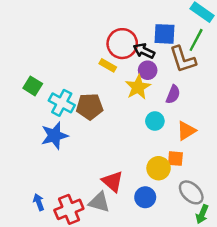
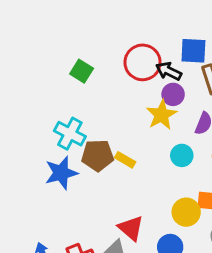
yellow rectangle: (108, 65) -> (125, 160), moved
green square: (33, 86) -> (82, 71), moved
brown pentagon: (90, 107) -> (97, 155), moved

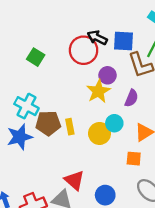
black arrow: (169, 71) -> (97, 38), moved
yellow rectangle: (125, 160) -> (70, 127), turned 49
yellow circle: (186, 212) -> (100, 133), moved

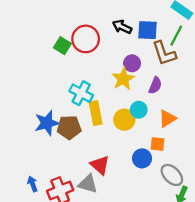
red circle: (84, 50) -> (86, 39), moved
cyan cross: (26, 106) -> (81, 93), moved
brown pentagon: (48, 123) -> (69, 127), moved
yellow rectangle: (70, 127) -> (96, 113), size x1.5
blue circle: (105, 195) -> (142, 158), moved

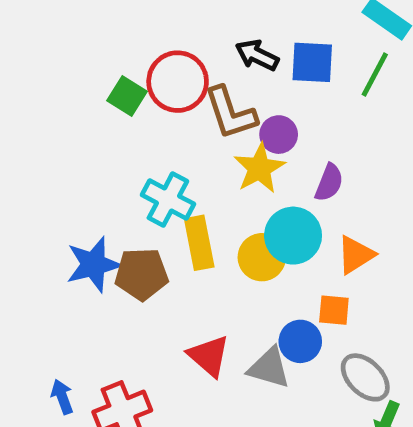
brown L-shape: (164, 53) -> (231, 113), moved
cyan circle: (139, 110) -> (293, 236), size x1.5
gray triangle: (88, 184) -> (269, 368), moved

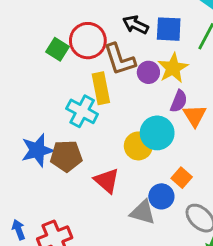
yellow star: (259, 168) -> (173, 68), moved
yellow rectangle: (199, 243) -> (101, 88), moved
orange triangle: (356, 255) -> (195, 116), moved, turned -30
orange square: (334, 310) -> (182, 178), turned 36
red triangle: (209, 356) -> (107, 181), moved

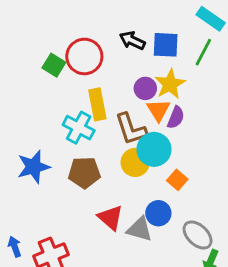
brown L-shape: (120, 59) -> (131, 129), moved
orange triangle: (195, 116) -> (158, 110), moved
brown pentagon: (66, 156) -> (84, 173), moved
orange square: (182, 178) -> (177, 180), moved
red triangle: (107, 181) -> (110, 218), moved

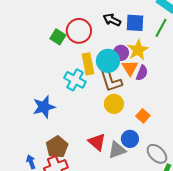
cyan circle: (154, 149) -> (108, 61), moved
brown pentagon: (84, 173) -> (57, 147), moved, turned -30
gray triangle: (140, 229) -> (117, 150), turned -36

